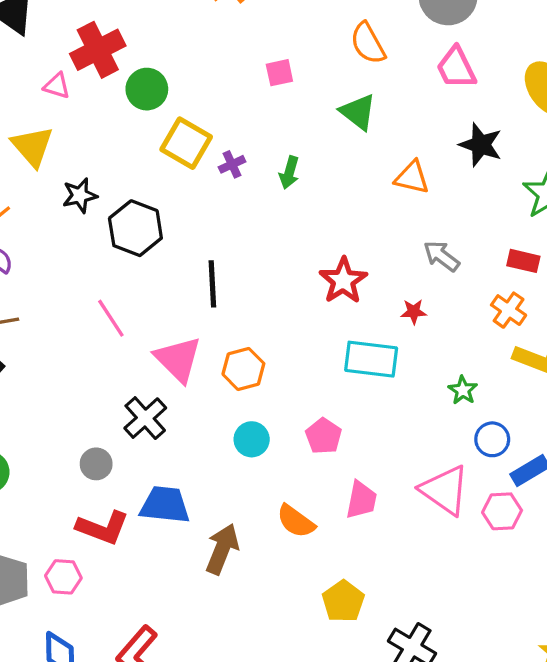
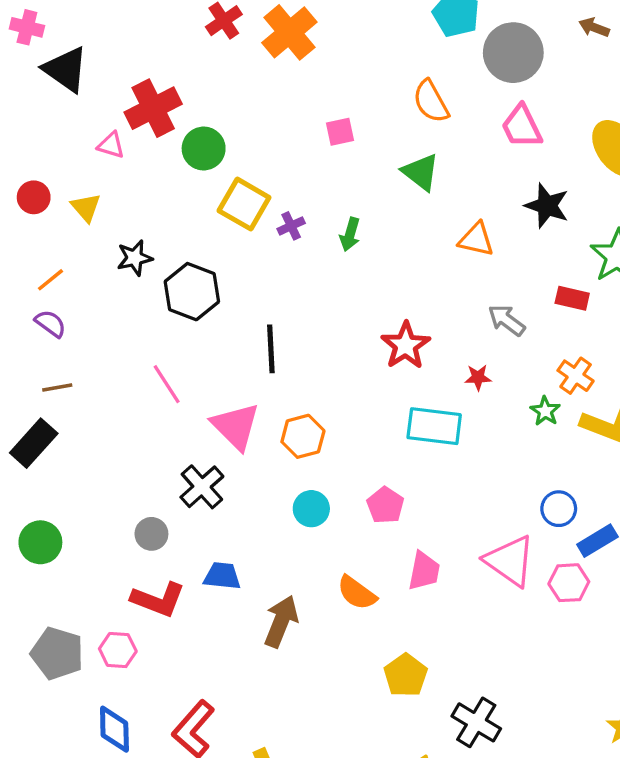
yellow triangle: (32, 146) -> (86, 207), size x0.7
red rectangle: (523, 261) -> (572, 298), moved
green star: (463, 390) -> (545, 411), moved
blue trapezoid: (165, 505) -> (222, 576), size x0.7

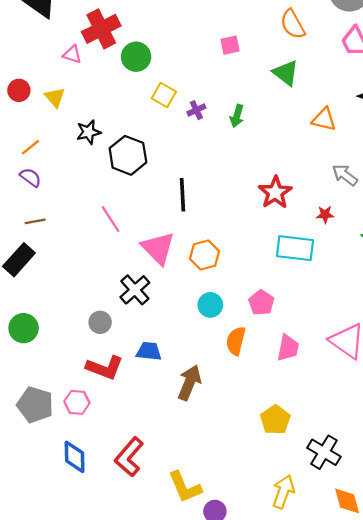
yellow square: (244, 204) -> (164, 95), size x0.7
orange semicircle: (357, 593) -> (236, 341), moved, turned 68

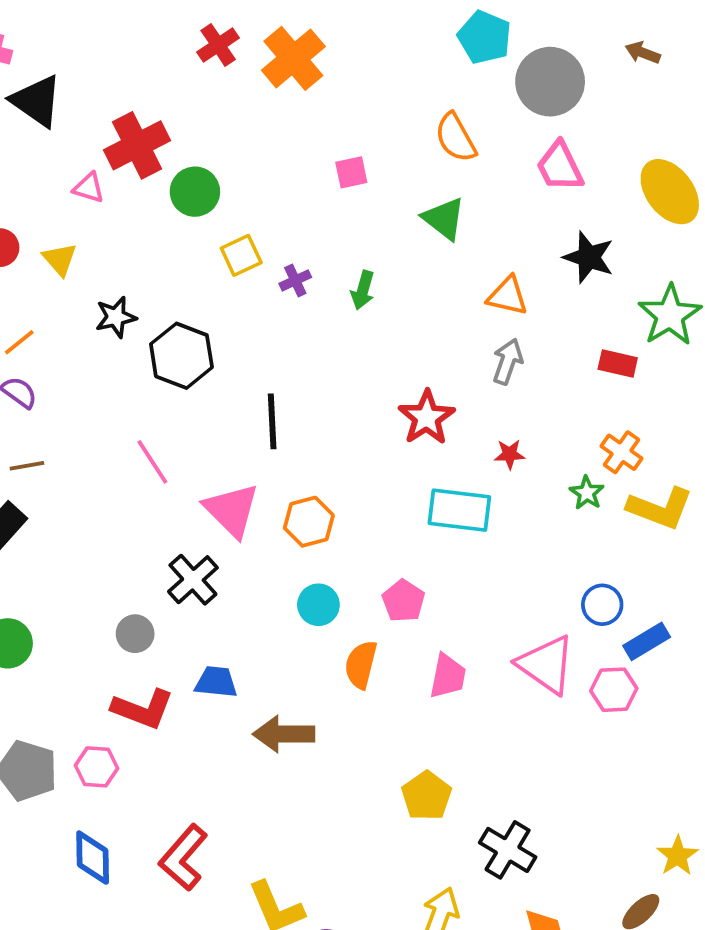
yellow square: (164, 95) -> (241, 255), turned 35
gray arrow: (345, 175) -> (508, 362), moved, turned 72
brown arrow: (189, 383) -> (284, 734), turned -112

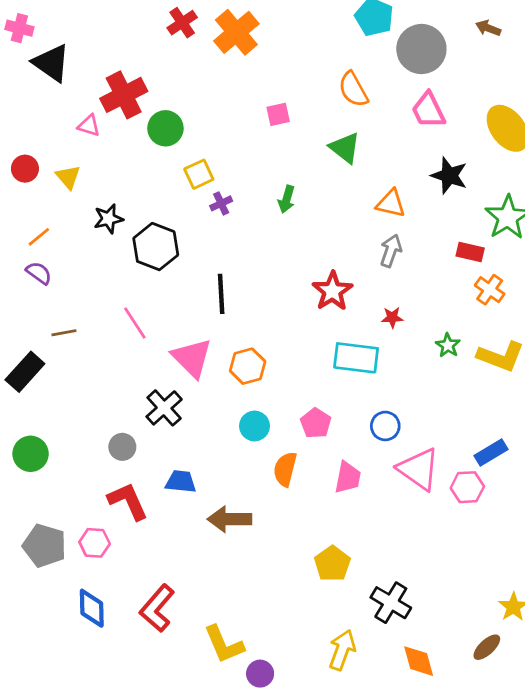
purple cross: (295, 280) -> (221, 203), moved
orange cross: (622, 452) -> (490, 290), moved
brown line: (27, 466) -> (64, 333), moved
blue circle: (602, 605) -> (385, 426), moved
red L-shape: (143, 709) -> (128, 501), turned -135

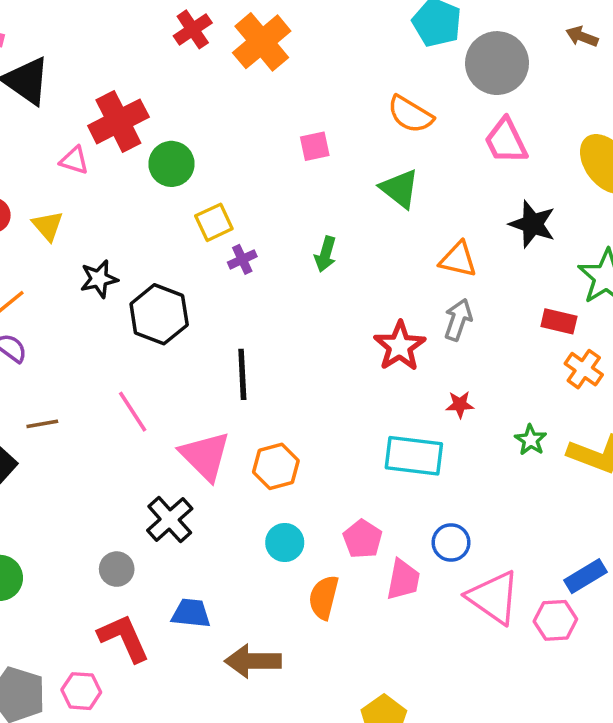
orange semicircle: (353, 89) -> (410, 114), turned -30
red star: (332, 291) -> (400, 346), moved
pink trapezoid: (348, 477) -> (403, 580), moved

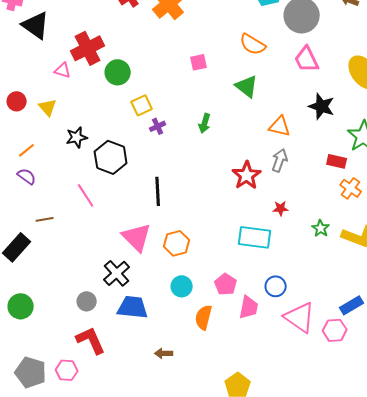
pink line: (133, 412) -> (86, 195), moved
blue trapezoid: (191, 613) -> (133, 307), moved, size x1.4
brown arrow: (253, 661) -> (164, 353), size x0.6

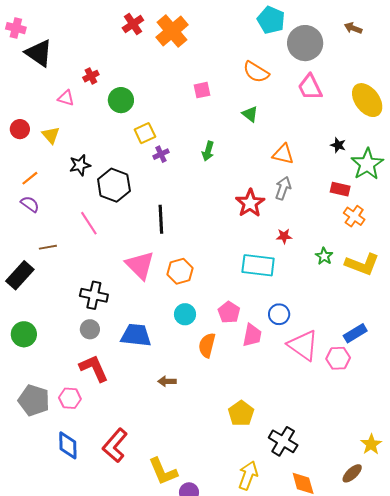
red cross: (88, 48) -> (91, 76), size x0.5
green triangle: (247, 86) -> (250, 114), size x0.7
black star: (322, 106) -> (338, 145), moved, size x0.6
black cross: (117, 273) -> (94, 295), moved, turned -36

